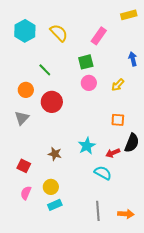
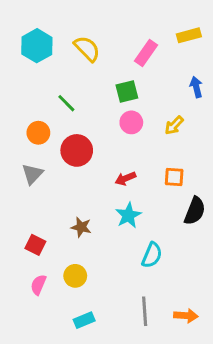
yellow rectangle: (129, 15) -> (189, 35), moved
red arrow: (113, 153) -> (125, 178), moved
cyan semicircle: (103, 173) -> (152, 255), turned 84
cyan rectangle: (55, 205) -> (84, 320), moved

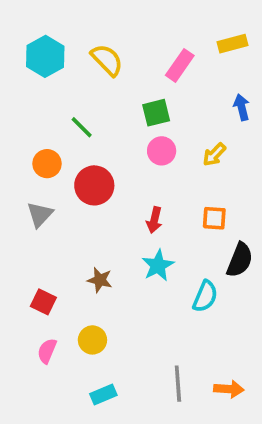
red arrow: (125, 178) -> (154, 220), turned -54
cyan semicircle: (152, 255) -> (205, 296), moved

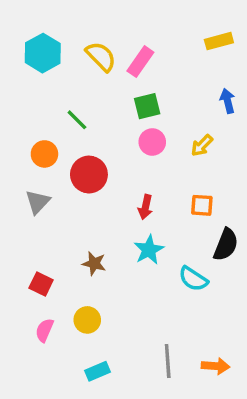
pink rectangle: (180, 65) -> (140, 62), moved
cyan semicircle: (205, 296) -> (193, 279), turned 100

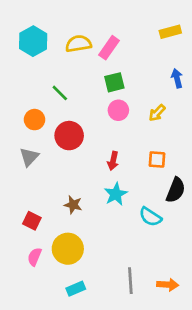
yellow semicircle: (101, 56) -> (78, 44), turned -55
yellow circle: (87, 320) -> (68, 249), size x1.5

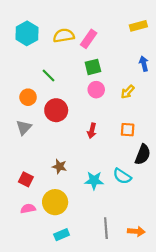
cyan star: (116, 194) -> (94, 181), moved, turned 30
pink semicircle: (35, 257) -> (28, 209), turned 56

